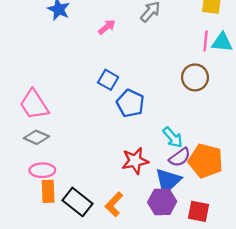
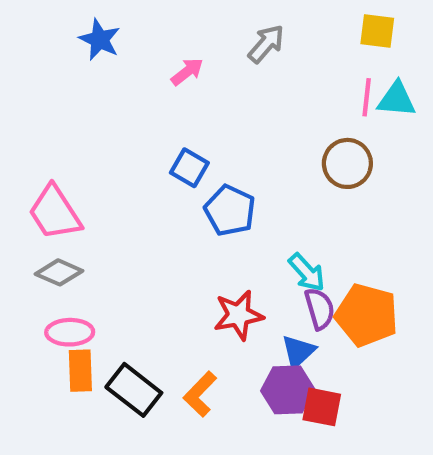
purple semicircle: (180, 157) -> (320, 309), turned -70
blue triangle: (168, 181) -> (298, 351), size x0.7
red square: (199, 211) -> (322, 407), moved

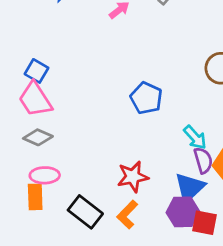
blue square: (189, 168) -> (37, 71), moved
red star: (238, 315) -> (133, 177), moved
blue triangle: (298, 351) -> (190, 188), size x1.4
orange rectangle: (80, 371) -> (35, 197), moved

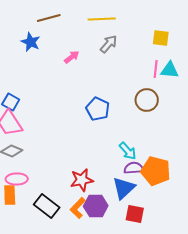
blue pentagon: (146, 98) -> (98, 109), moved
purple semicircle: (203, 160) -> (134, 168), turned -78
purple hexagon: (183, 212) -> (96, 206), moved

